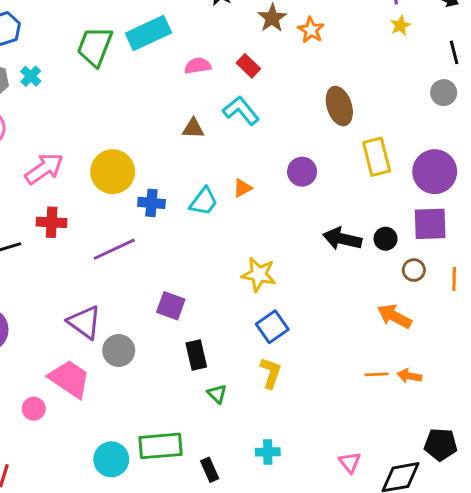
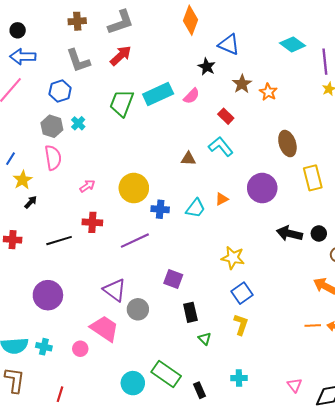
pink semicircle: (198, 66) -> (191, 96), moved, turned 144
pink arrow: (44, 169) -> (87, 186), size x0.6
purple circle: (302, 172) -> (262, 188), size x1.5
green rectangle: (160, 446) -> (166, 374), turned 40

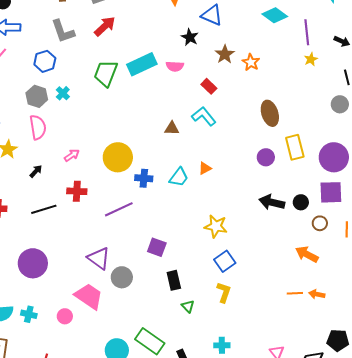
pink semicircle: (191, 96) -> (175, 66), turned 48
purple circle: (262, 188) -> (266, 157), moved, size x0.6
black arrow: (31, 202) -> (36, 171), moved

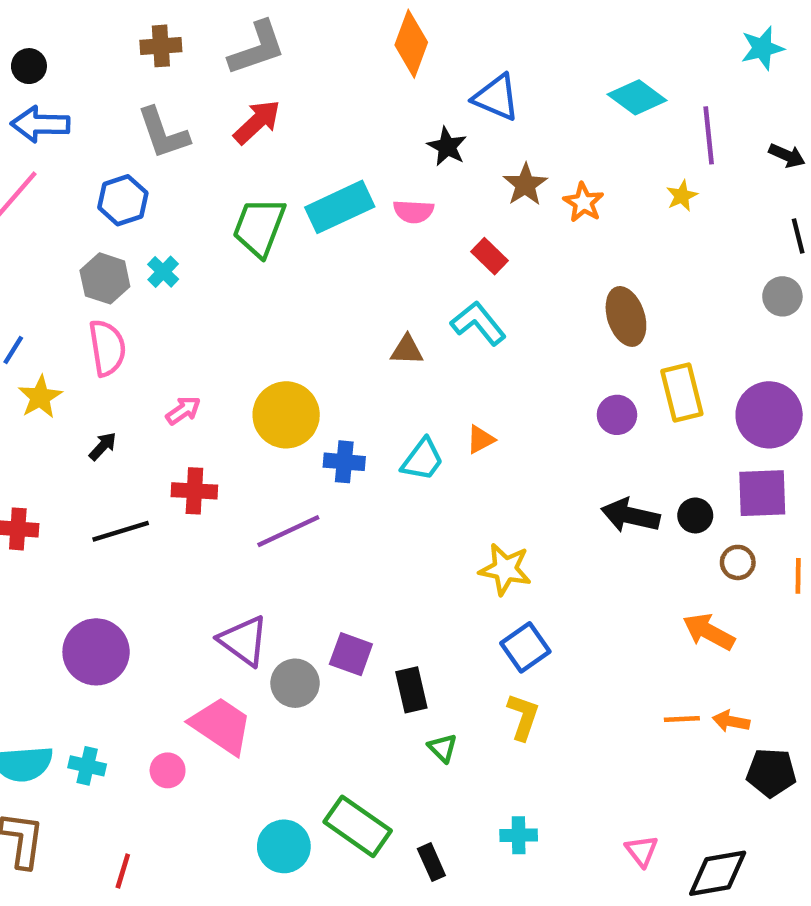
yellow star: (311, 59) -> (682, 196), moved
purple square: (157, 247) -> (351, 654), moved
black pentagon: (338, 340) -> (771, 773), moved

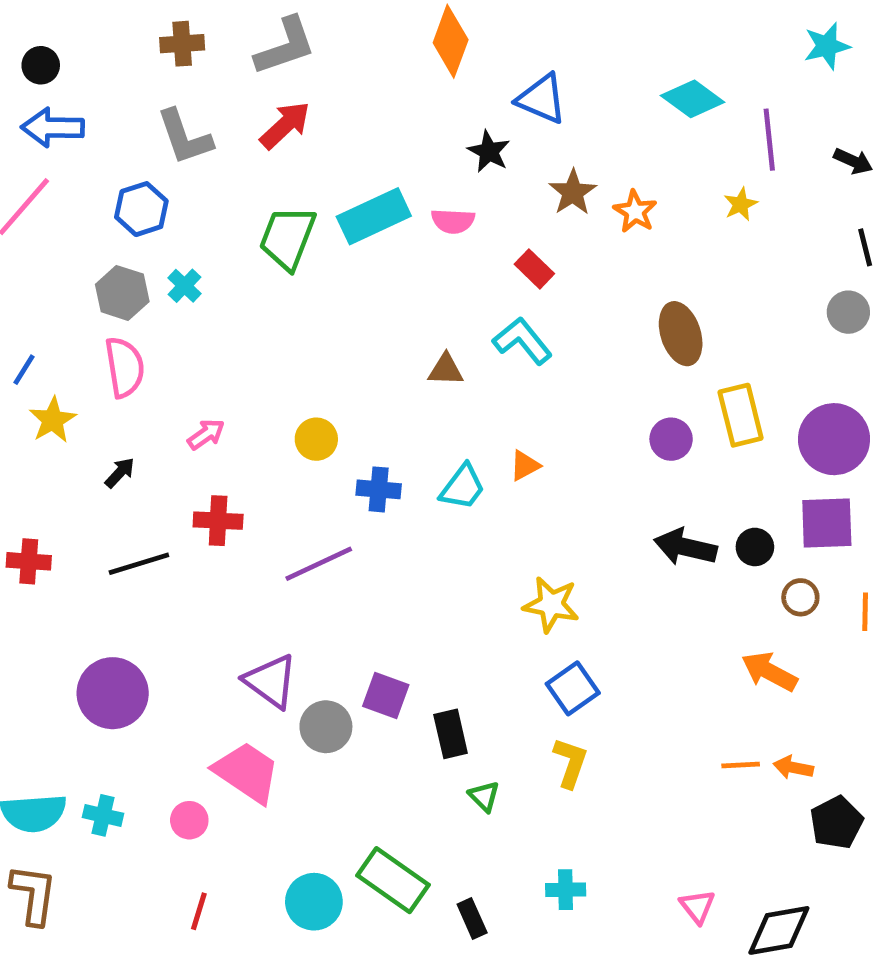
yellow circle: (286, 415) -> (316, 439), size x0.6
black pentagon: (771, 773) -> (836, 823), turned -30
red line: (123, 871) -> (199, 911), moved

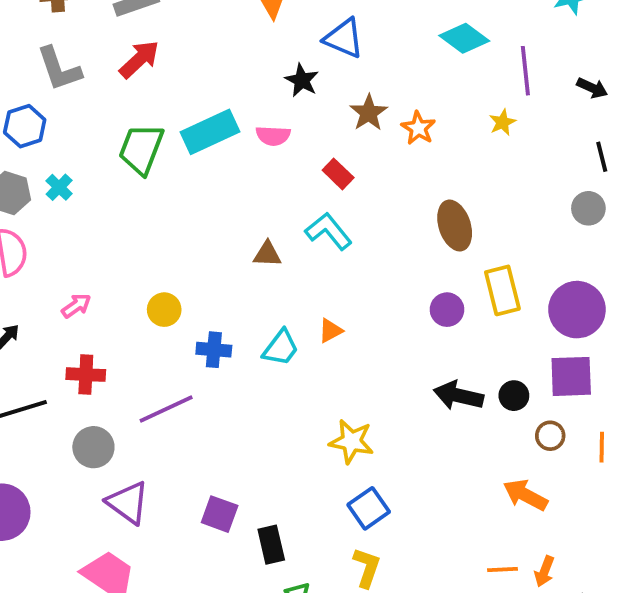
gray circle: (326, 727) -> (93, 447), moved
orange arrow: (793, 767) -> (544, 571), turned -80

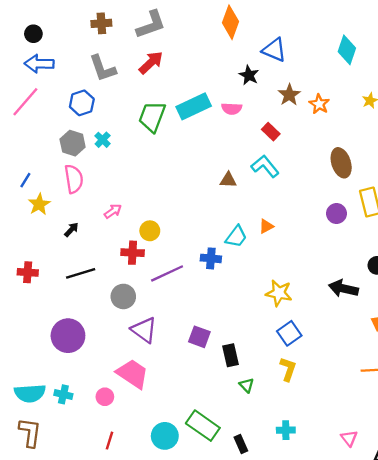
cyan diamond: (464, 38) -> (347, 50), turned 72
yellow circle: (164, 310) -> (150, 231), moved
blue cross: (214, 350) -> (211, 258), moved
red cross: (86, 375) -> (133, 253), moved
black arrow: (458, 396) -> (343, 288), moved

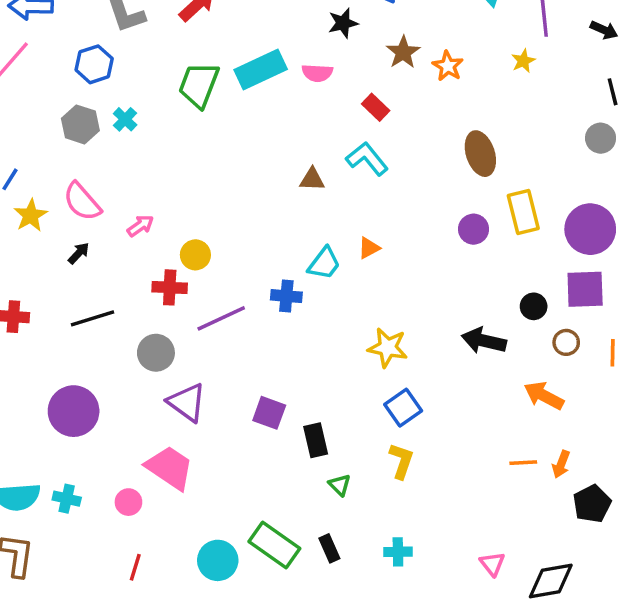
black star: (249, 75) -> (343, 23), turned 30
pink semicircle: (74, 179) -> (82, 202), moved, turned 148
black rectangle: (241, 444) -> (329, 548), moved

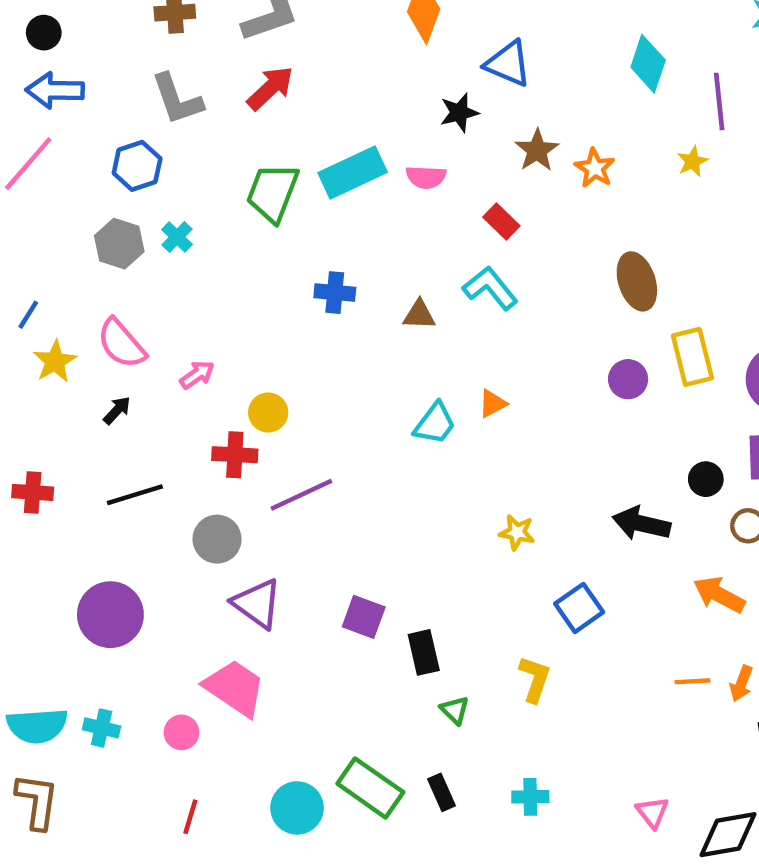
blue cross: (286, 296) -> (335, 293), moved
yellow star: (388, 348) -> (517, 532), size x0.7
blue square: (403, 408) -> (579, 608), moved

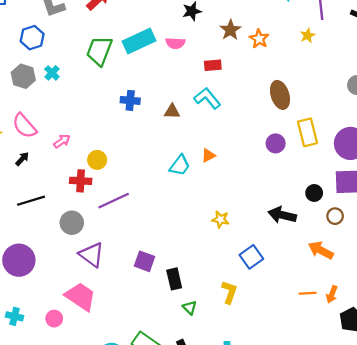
red rectangle: (501, 221) -> (213, 65), turned -49

